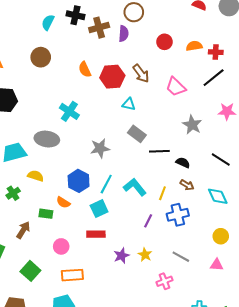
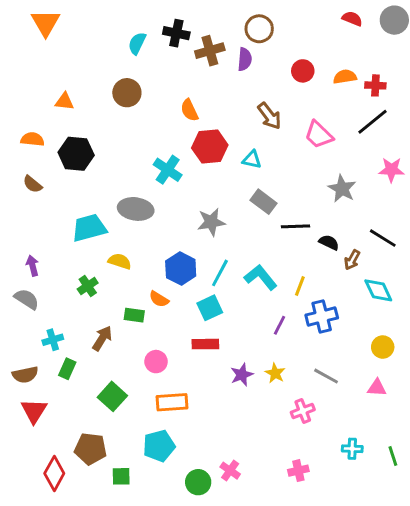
red hexagon: (112, 77) -> (210, 146), moved
brown arrow: (187, 185) -> (352, 260), moved, turned 88

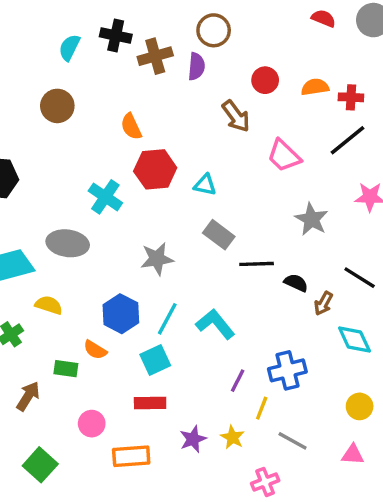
brown arrow: (269, 116) -> (236, 116), moved
yellow line: (300, 286) -> (262, 408), moved
orange rectangle: (172, 402) -> (131, 456), moved

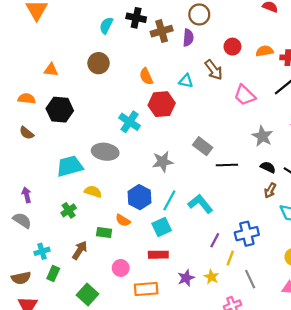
cyan triangle: (205, 185) -> (186, 81), moved
black semicircle: (296, 283) -> (268, 167), moved
gray line: (293, 441) -> (250, 279), turned 36

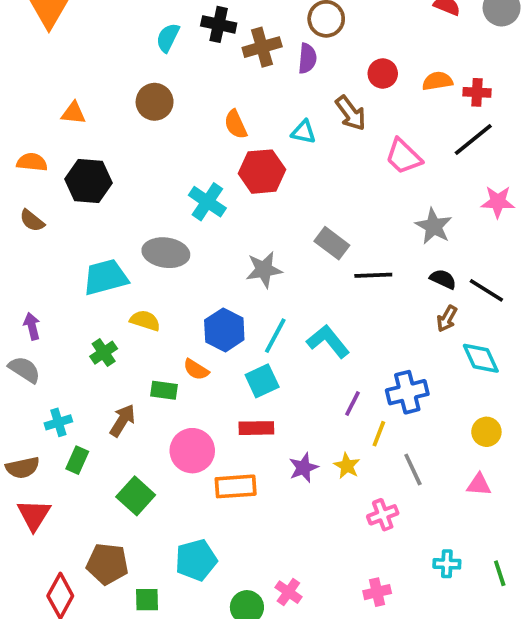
pink circle: (121, 268) -> (192, 451), size x1.5

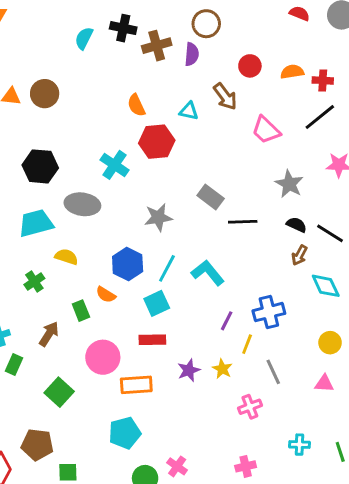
brown circle: (155, 102) -> (45, 94), moved
black hexagon: (89, 181) -> (40, 166), moved
green rectangle: (164, 390) -> (81, 311), turned 60
cyan pentagon: (196, 560) -> (125, 433), moved

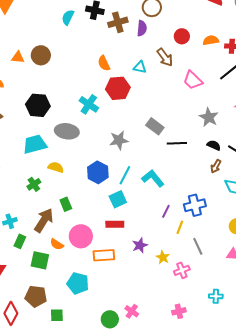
orange semicircle: (106, 295) -> (57, 244), moved
brown arrow: (49, 334) -> (44, 220), size x1.4
yellow star: (222, 369) -> (163, 257), moved
green square: (59, 392) -> (40, 260), moved, turned -30
cyan pentagon: (125, 433) -> (78, 283), moved, turned 30

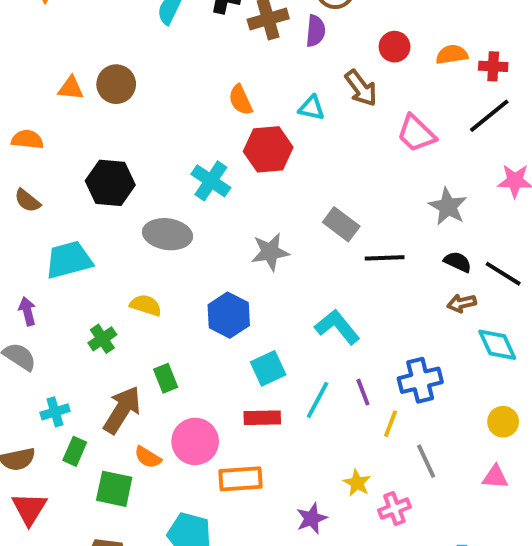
cyan trapezoid: (35, 144) -> (69, 260), moved
brown arrow: (216, 166) -> (462, 303), turned 48
cyan line: (125, 175) -> (318, 400), moved
purple line: (166, 211) -> (363, 392), turned -48
purple star: (140, 245) -> (312, 518), moved

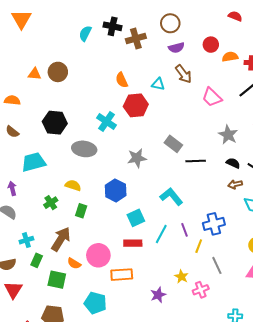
purple semicircle: (316, 31) -> (176, 48), moved, turned 70
red circle: (395, 47) -> (211, 45), moved
green rectangle: (166, 378) -> (81, 211), moved, turned 40

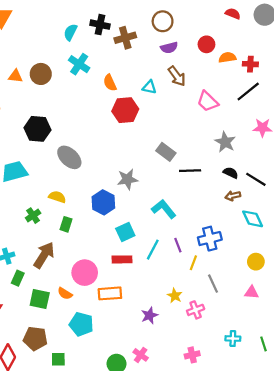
cyan cross: (106, 122) -> (79, 64), moved
gray ellipse: (84, 149) -> (69, 157), turned 35
gray star: (137, 158) -> (127, 179), moved
orange semicircle: (74, 263) -> (65, 293), moved

